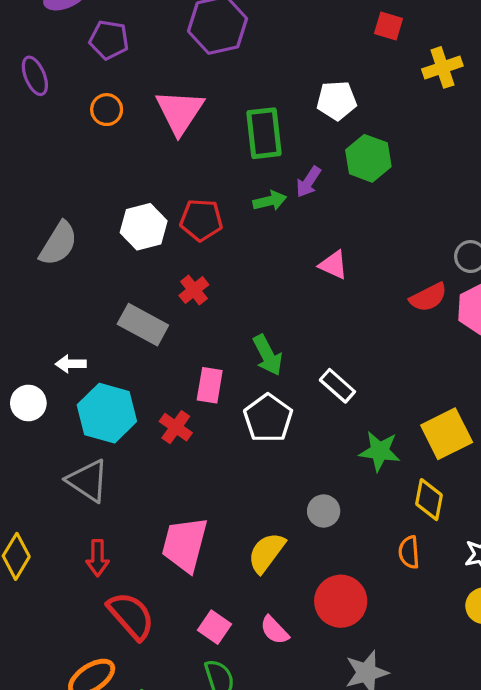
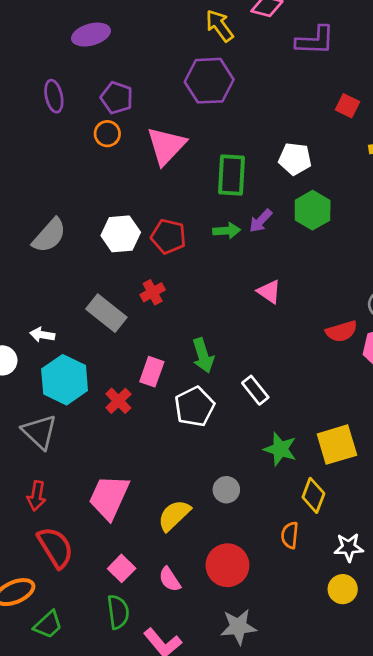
purple pentagon: (109, 40) -> (117, 98), moved

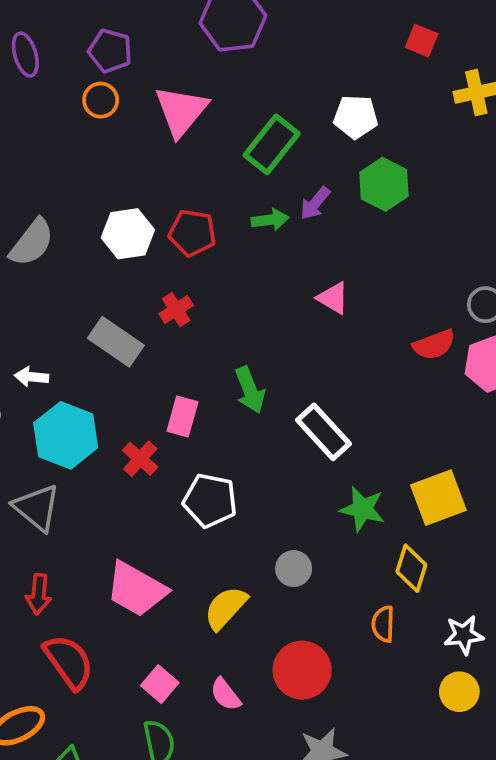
green rectangle: (231, 175) -> (272, 144), turned 39
white rectangle: (255, 390) -> (323, 432), size x1.4
white pentagon: (195, 407) -> (210, 501), moved, turned -30
pink trapezoid: (109, 497) -> (136, 589), turned -81

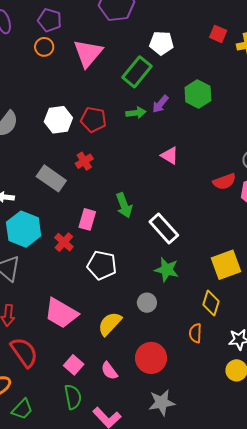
red square: (422, 41) -> (218, 34), moved
white pentagon: (356, 117) -> (162, 43), moved
green star: (362, 509) -> (167, 270), moved

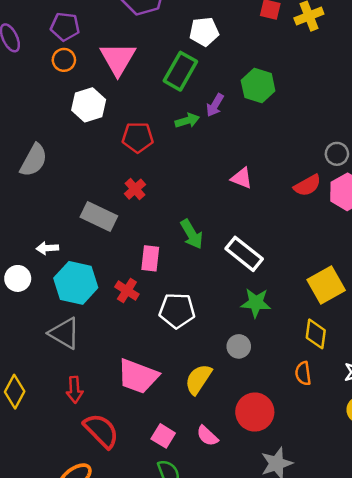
white hexagon: (58, 120) -> (89, 105), moved
pink triangle: (170, 156) -> (242, 178), moved

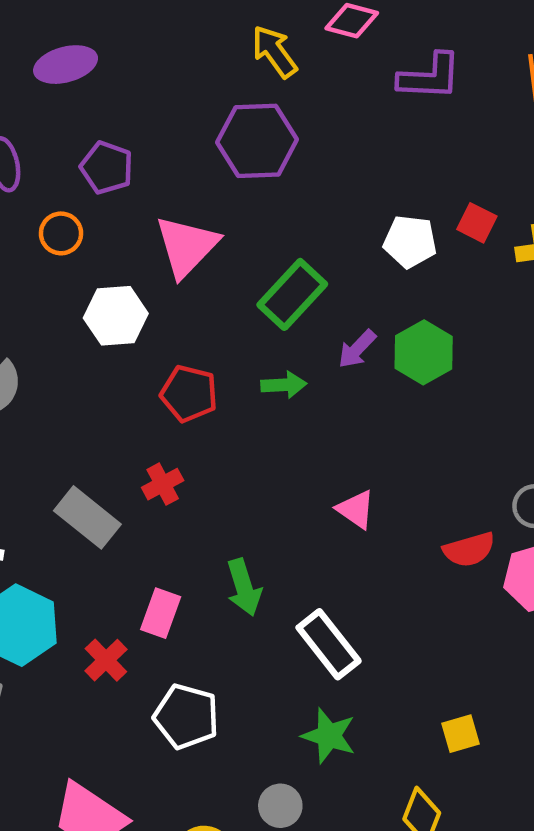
white pentagon: (204, 32) -> (410, 242), moved
orange circle: (64, 60) -> (61, 233), moved
purple arrow: (215, 105) -> (357, 349), moved
yellow square: (326, 285) -> (461, 734), size x0.6

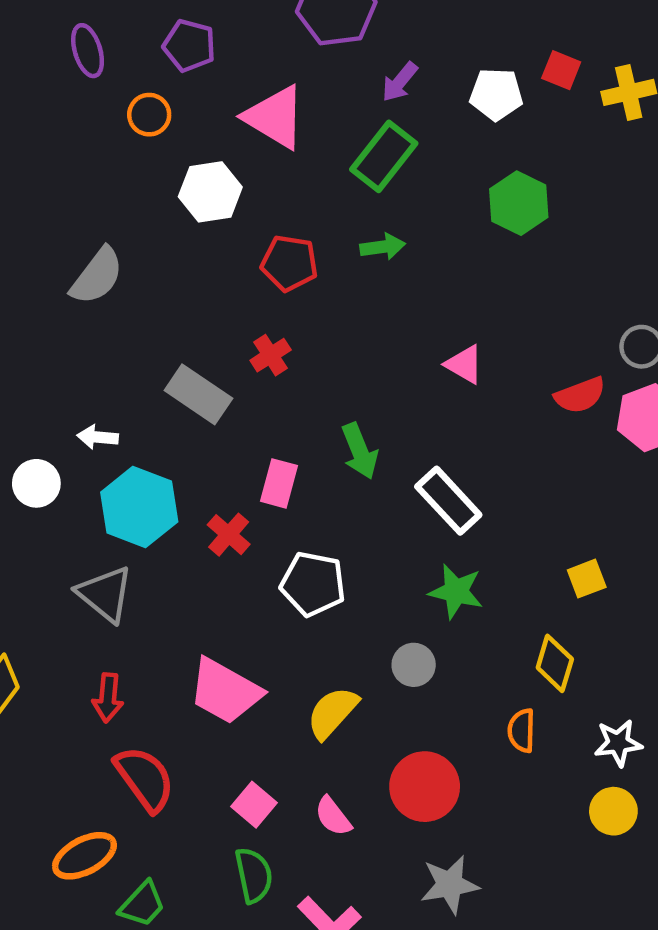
pink triangle: (187, 246) -> (275, 117), turned -38
purple arrow: (357, 349) -> (400, 82), moved

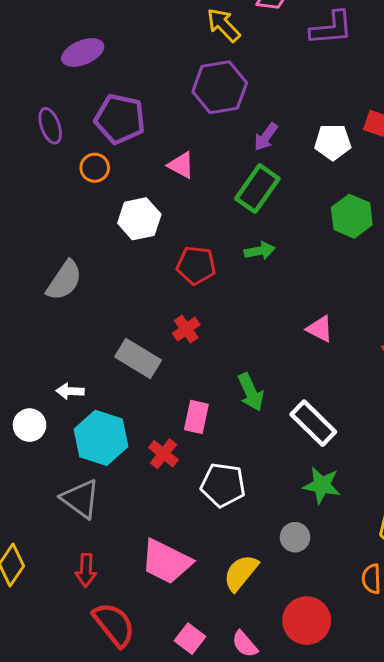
purple pentagon: (189, 45) -> (120, 119), size x1.4
pink triangle: (275, 117) -> (181, 165), size x0.6

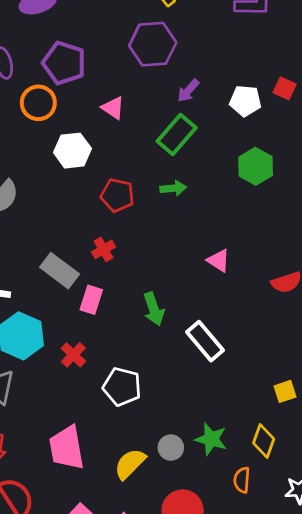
orange circle: (95, 168) -> (38, 103), size x1.4
pink rectangle: (196, 417) -> (91, 300), moved
green star: (322, 485) -> (211, 439), moved
gray circle: (295, 537) -> (171, 448), moved
pink trapezoid: (166, 562) -> (67, 448), turned 48

